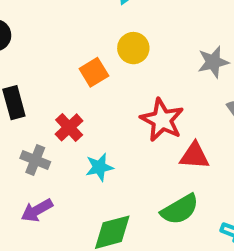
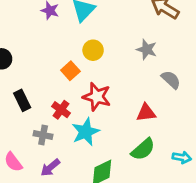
gray star: (213, 62) -> (147, 49), turned -30
red star: (162, 120) -> (97, 97), moved
cyan star: (99, 167) -> (86, 132), size x1.5

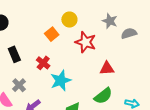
gray semicircle: (171, 80) -> (129, 33), moved, turned -63
red star: (97, 97) -> (86, 42), moved
gray cross: (43, 135) -> (19, 85), moved, turned 32

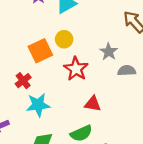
orange square: (52, 34) -> (40, 51), size x1.5

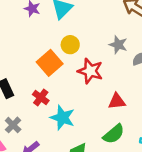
cyan star: (38, 105) -> (62, 118), turned -30

